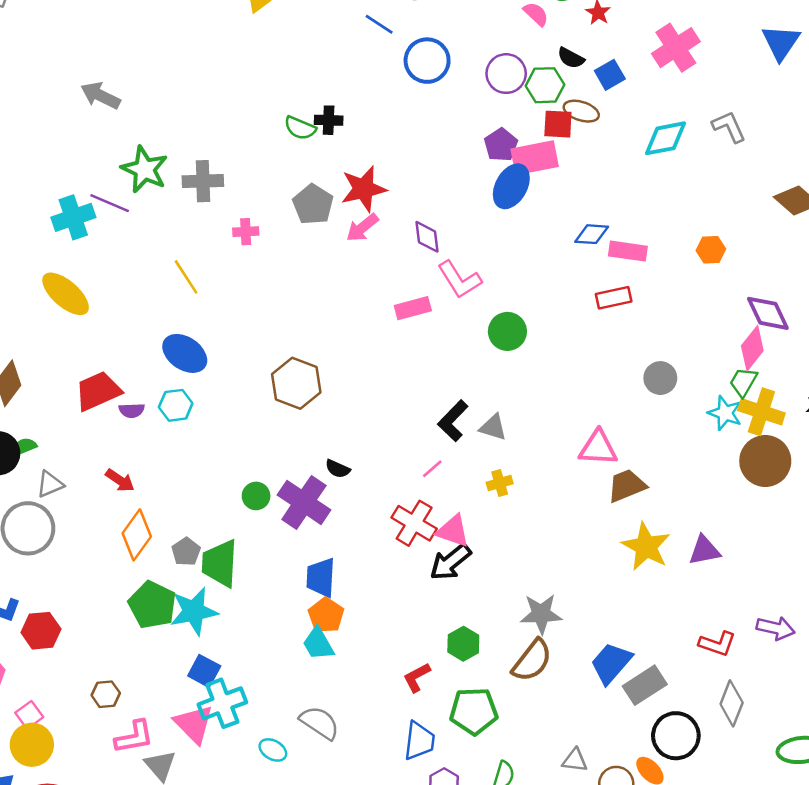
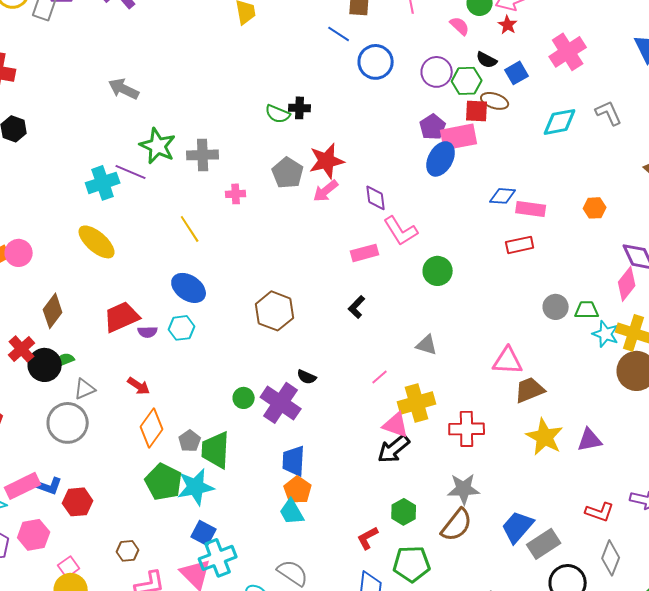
green trapezoid: (743, 382) -> (587, 310), moved, turned 60
black L-shape: (453, 421) -> (357, 307), moved, size x0.7
yellow cross: (500, 483) -> (417, 403), moved, size x1.8
red cross: (414, 523) -> (467, 429), moved, turned -32

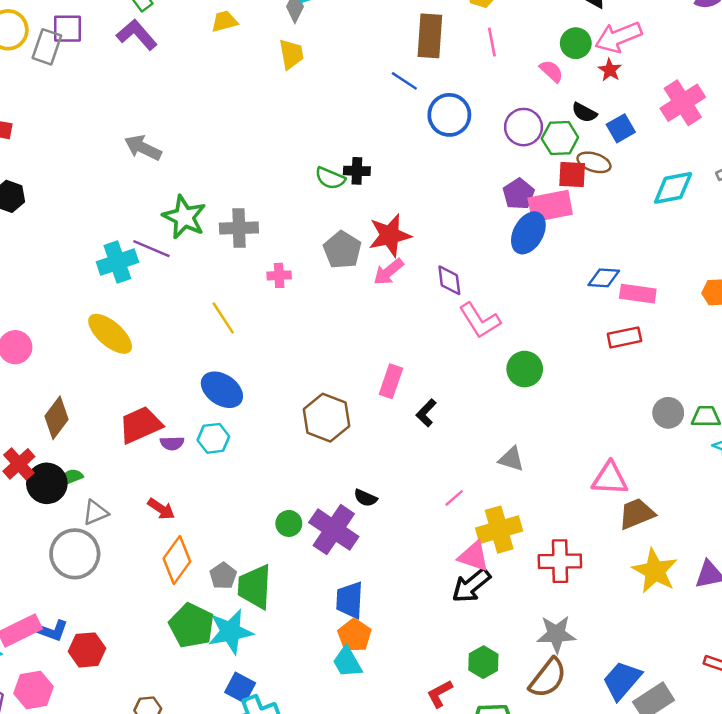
pink rectangle: (365, 253) -> (391, 381), moved, turned -56

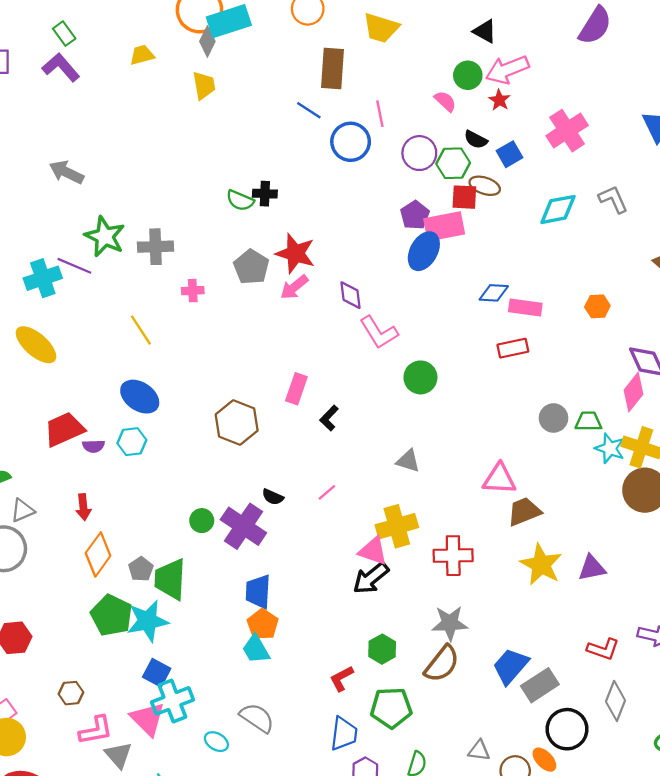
pink line: (492, 42) -> (380, 114), moved
red star: (390, 235) -> (295, 253), turned 30
pink line: (454, 498) -> (327, 492), moved
red arrow: (161, 509) -> (83, 507), turned 50

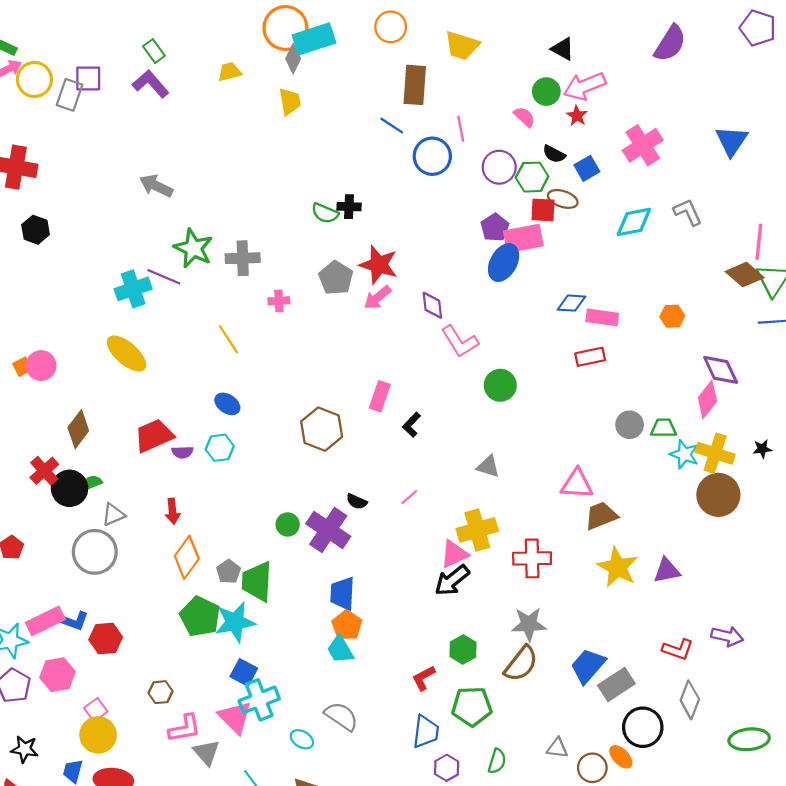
blue ellipse: (140, 397) -> (227, 404), size x0.7
pink triangle: (373, 551) -> (454, 554), turned -44

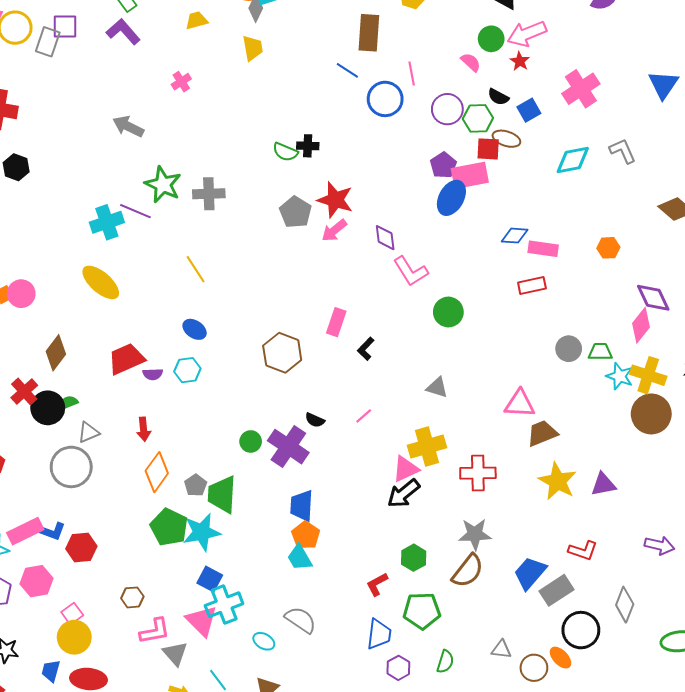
pink cross: (279, 301) -> (181, 82), moved, turned -30
red L-shape: (678, 649) -> (583, 551), moved

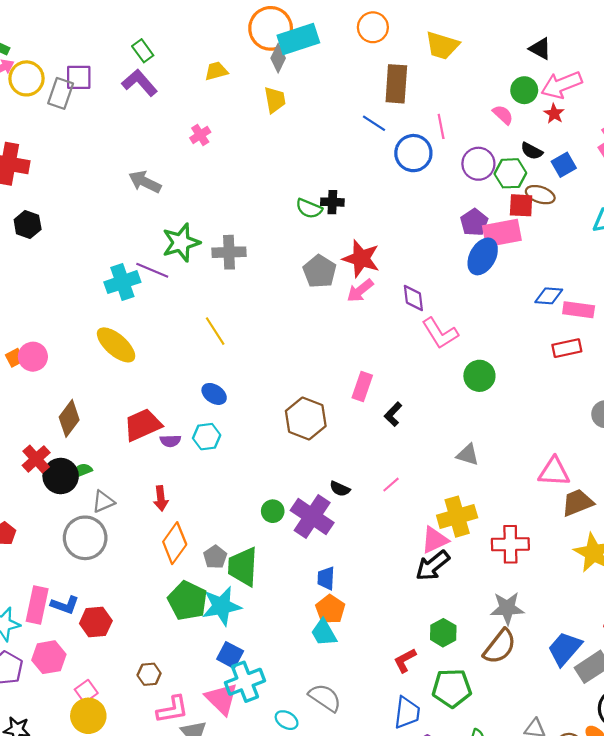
green star: (163, 185) -> (181, 243), turned 30
blue trapezoid: (302, 506) -> (326, 578), size x0.7
pink rectangle: (25, 531) -> (37, 605), turned -52

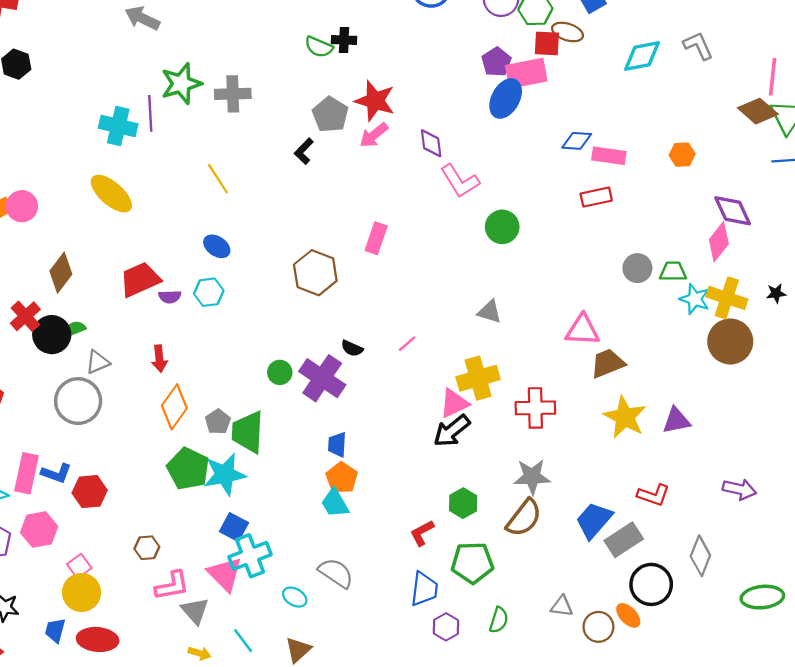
purple line: (152, 270) -> (150, 113), turned 64
cyan cross: (122, 282) -> (118, 126), turned 32
black L-shape: (393, 414) -> (304, 151), moved

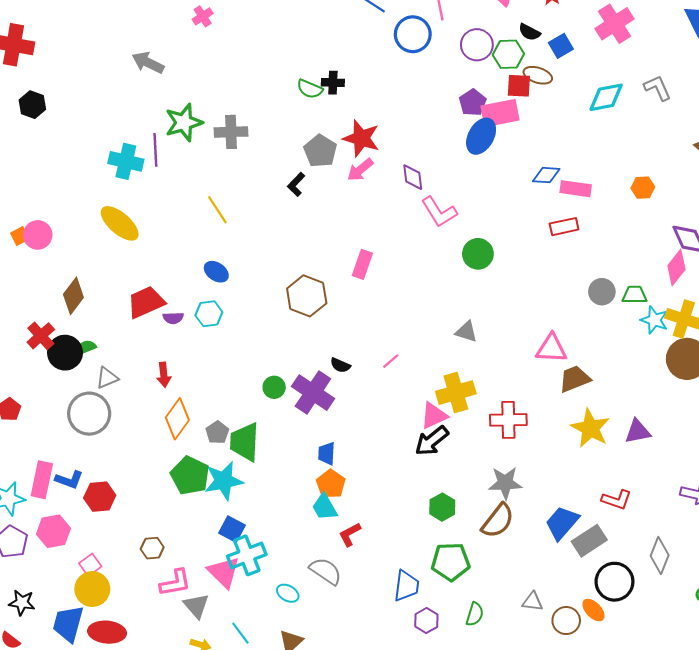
red L-shape: (422, 533) -> (350, 534), moved
blue trapezoid: (55, 630) -> (68, 624), size x1.6

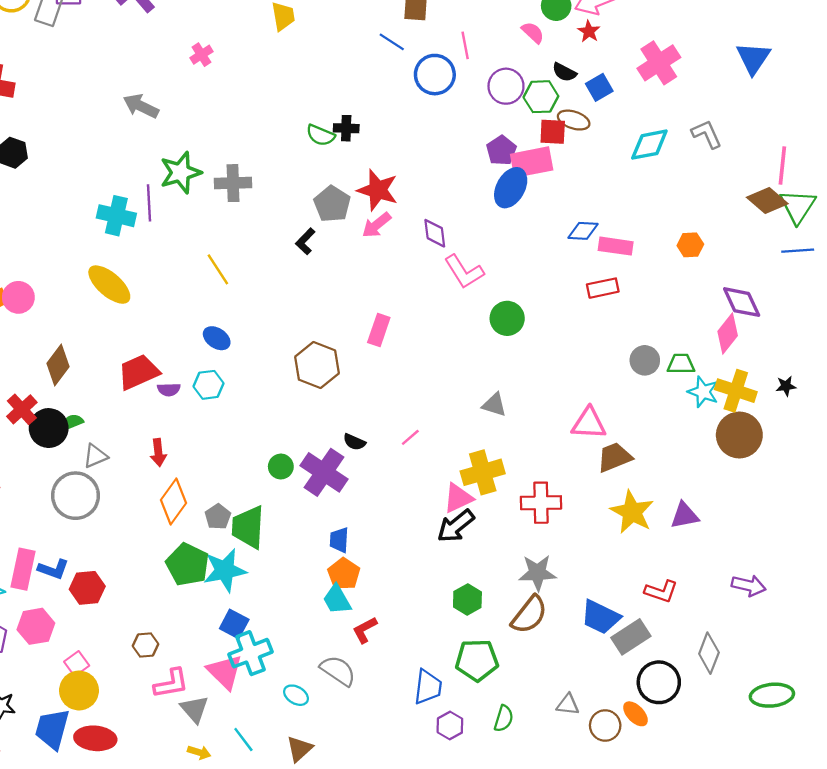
blue trapezoid: (562, 523) -> (600, 617), turned -105

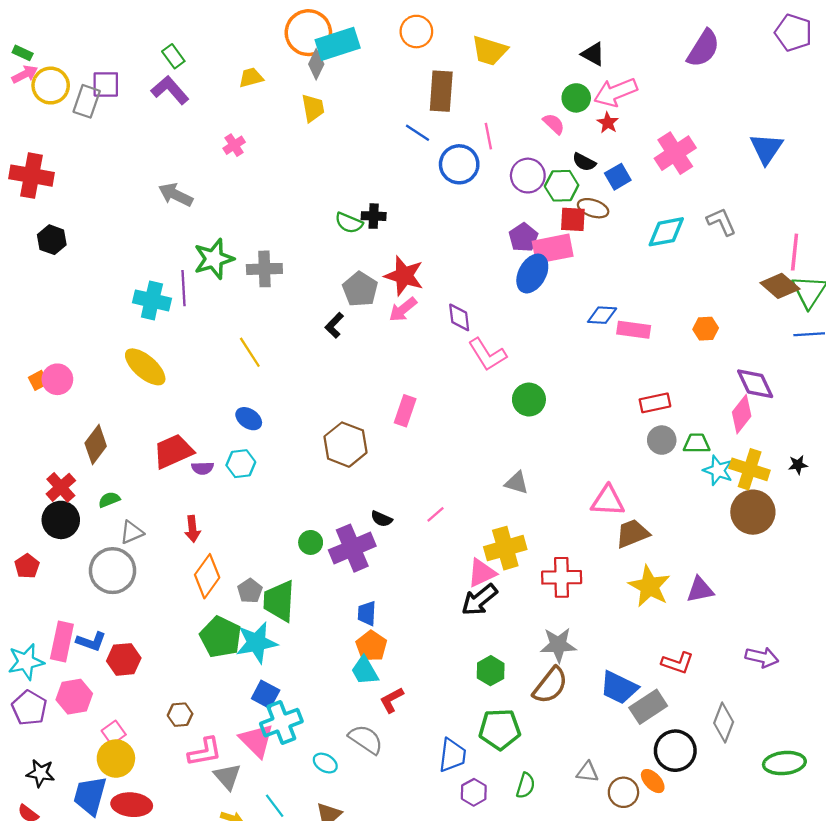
red rectangle: (603, 288) -> (655, 403), moved
black circle: (49, 428) -> (61, 520), moved
purple cross: (324, 472) -> (352, 548), turned 33

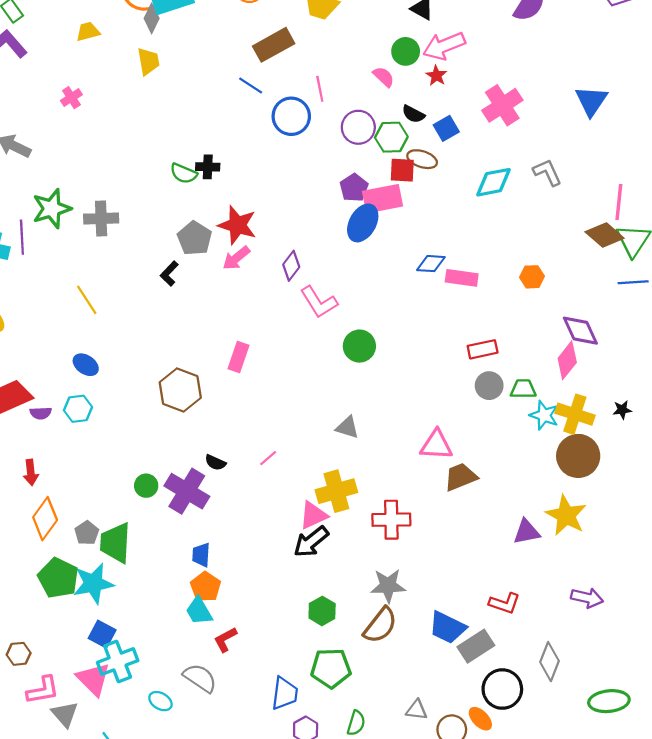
brown rectangle: (441, 91) -> (274, 45), turned 57
purple diamond: (459, 317) -> (291, 266), turned 44
purple cross: (352, 548) -> (187, 491), turned -36
yellow star: (649, 586) -> (566, 515), moved

